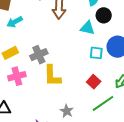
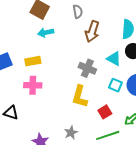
gray cross: (39, 55) -> (87, 68), moved, turned 30
yellow L-shape: (52, 76) -> (80, 96), moved

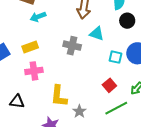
cyan triangle: (114, 59) -> (97, 34), moved
gray cross: (87, 68) -> (72, 46), moved
yellow L-shape: (80, 96) -> (59, 96), moved

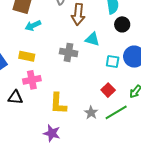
yellow rectangle: (30, 47) -> (27, 56), turned 35
black triangle: (17, 102) -> (15, 97), moved
gray star: (79, 111) -> (91, 113), moved

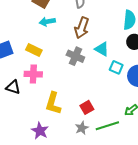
brown arrow: (78, 14) -> (82, 28), moved
cyan square: (113, 61) -> (116, 67), moved
red square: (108, 90) -> (87, 107), moved
gray star: (91, 113) -> (82, 128), moved

